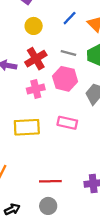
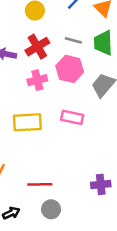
red line: (50, 181) -> (40, 184), moved

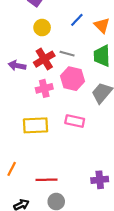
gray line: (73, 40) -> (67, 54), moved

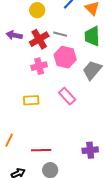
purple arrow: (17, 66) -> (14, 35), moved
pink rectangle: (75, 121) -> (67, 96), turned 36
yellow rectangle: (36, 125) -> (31, 100), size x0.7

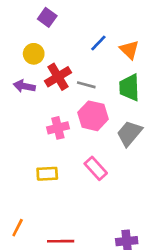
yellow circle: (37, 10) -> (34, 54), moved
red cross: (39, 39) -> (58, 77), moved

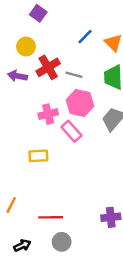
pink rectangle: (96, 168) -> (71, 131), moved

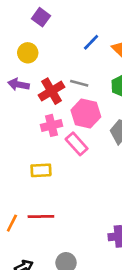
red cross: (48, 67) -> (51, 91), moved
red line: (51, 217) -> (41, 217), moved

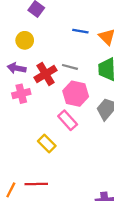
blue line: (91, 42) -> (80, 31), turned 56
pink cross: (51, 125) -> (21, 94), moved
yellow rectangle: (41, 170) -> (47, 143), moved, turned 48

